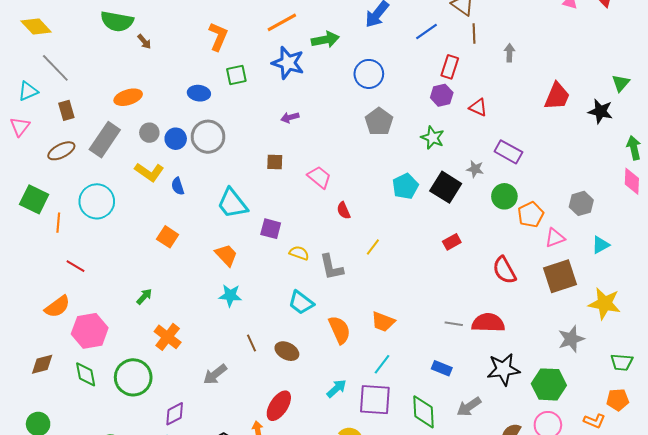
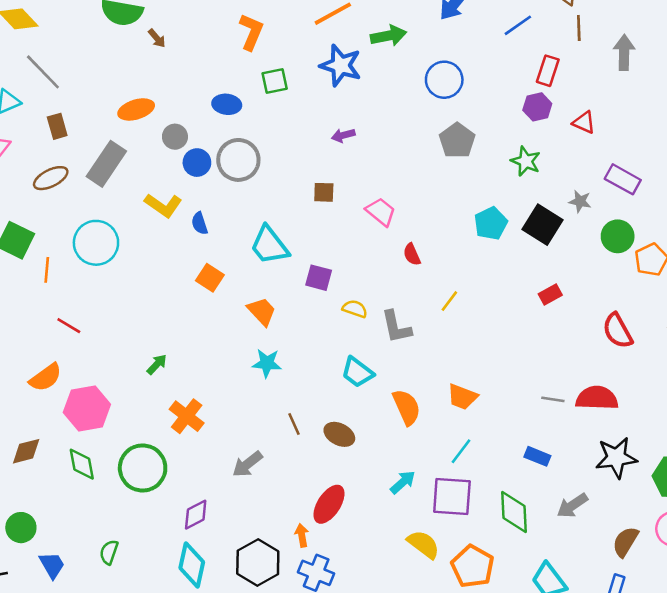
gray arrow: (509, 53) -> (624, 53), size x1.5
gray circle: (149, 133) -> (175, 137), moved
orange square: (168, 237) -> (210, 278), moved

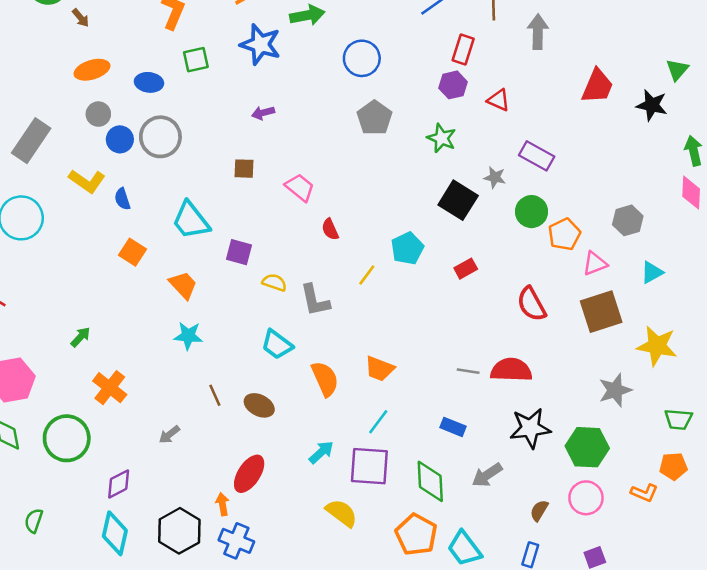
orange ellipse: (136, 109) -> (92, 70), moved
cyan pentagon: (491, 223) -> (407, 248), moved
gray arrow: (247, 464) -> (169, 435), size x0.7
brown semicircle: (625, 542) -> (539, 511), size x0.7
orange pentagon: (473, 566) -> (416, 535), moved

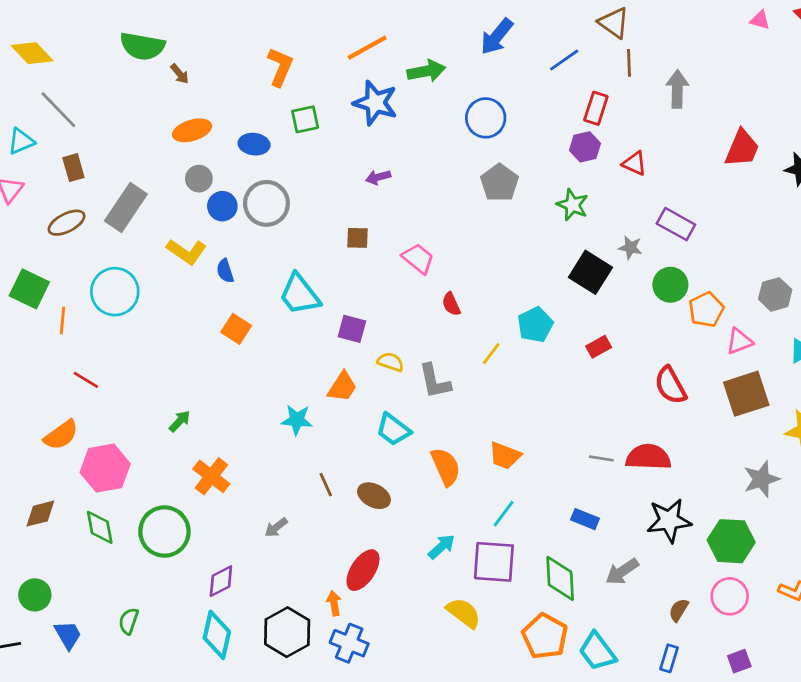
orange trapezoid: (183, 285) -> (342, 387), moved, turned 76

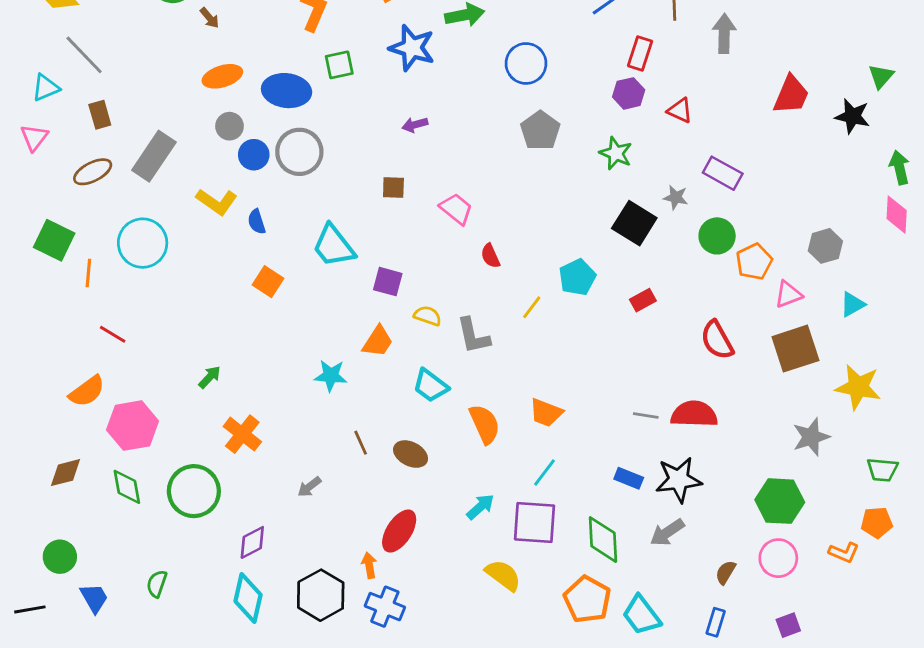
blue ellipse: (254, 144) -> (287, 91), size x1.5
black star: (669, 520) -> (679, 480), moved

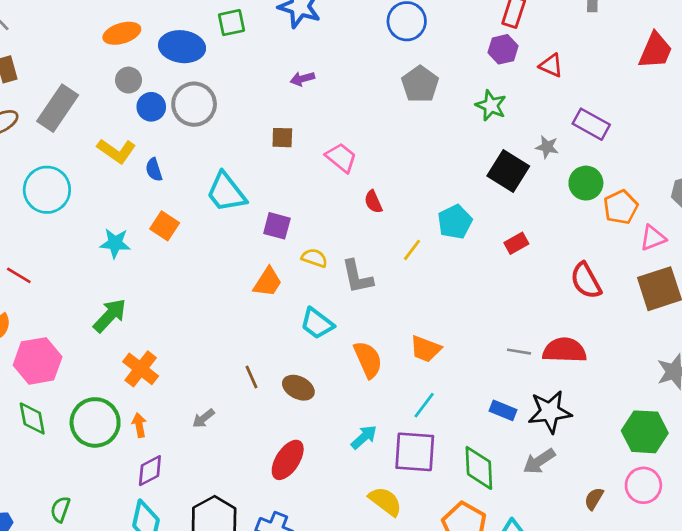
cyan star: (331, 376) -> (115, 243), moved
green arrow: (210, 377) -> (110, 315), size x1.6
orange arrow: (369, 565) -> (139, 425), moved

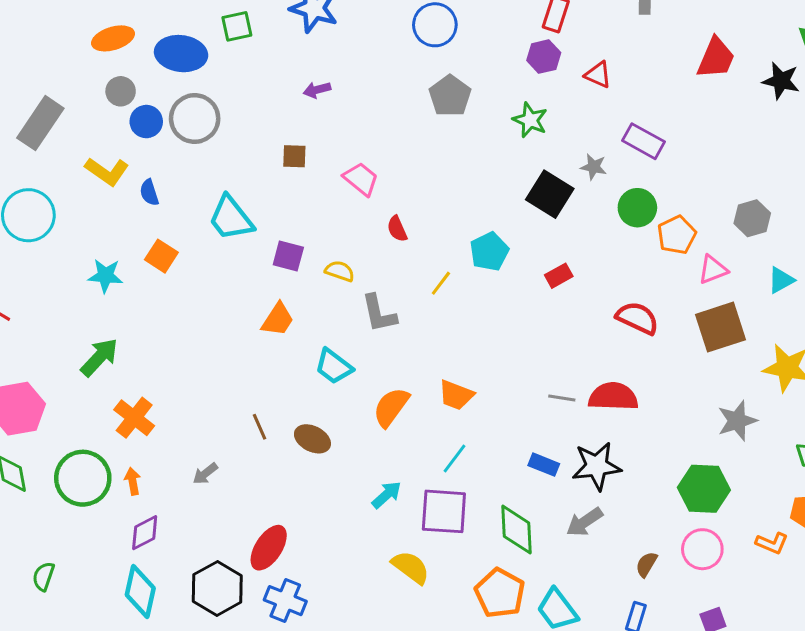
yellow semicircle: (314, 258) -> (340, 271), moved
red semicircle: (586, 281) -> (637, 318), turned 144
orange semicircle: (368, 360) -> (391, 407), turned -120
red ellipse: (288, 460) -> (269, 548), moved

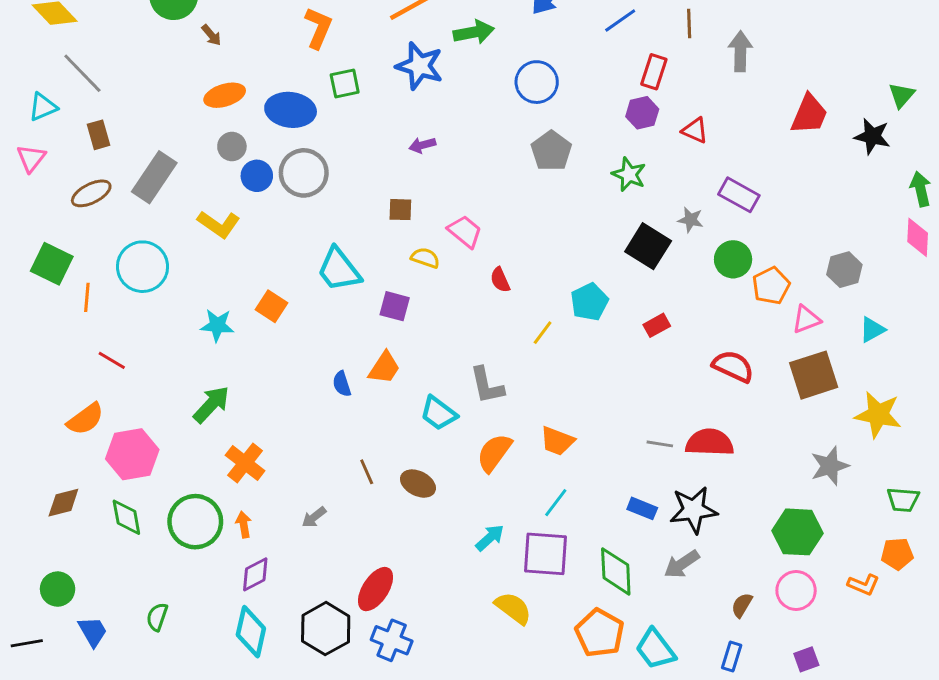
blue semicircle: (149, 193) -> (342, 384), moved
yellow semicircle: (340, 271) -> (425, 258), moved
gray L-shape: (379, 313) -> (487, 385), moved

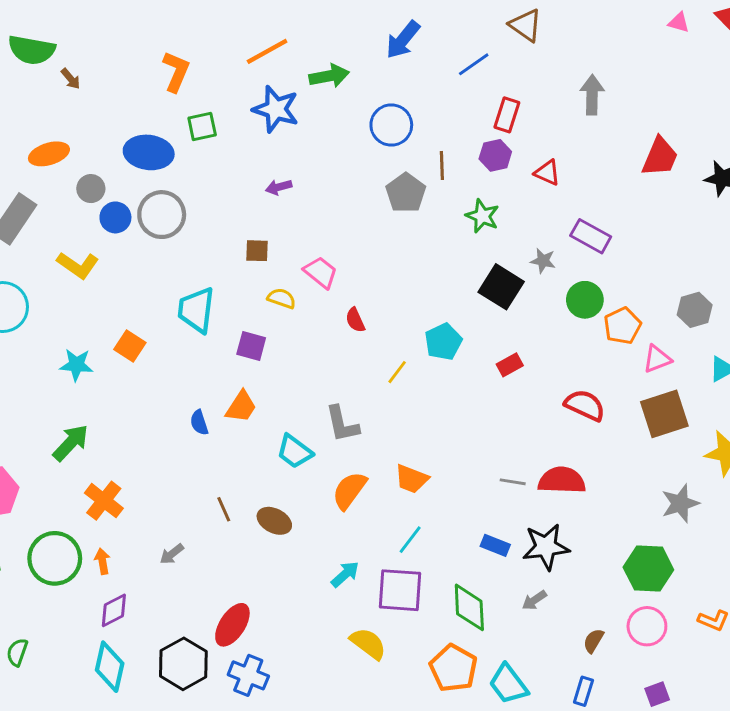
brown line: (689, 23) -> (442, 165), moved
orange ellipse: (225, 95) -> (49, 154), moved
cyan trapezoid: (339, 270) -> (196, 310), turned 45
gray arrow: (682, 564) -> (534, 600), size x0.7

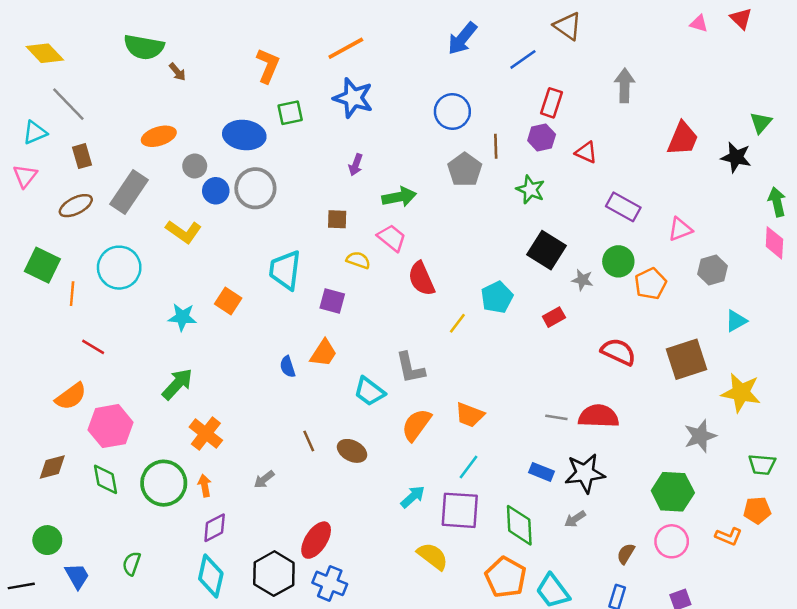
green arrow: (329, 76) -> (399, 197), moved
purple arrow: (279, 187) -> (356, 165), turned -55
gray star: (543, 261) -> (582, 280), moved
red semicircle: (355, 320) -> (421, 279), size x1.6
pink triangle: (657, 359) -> (680, 229), moved

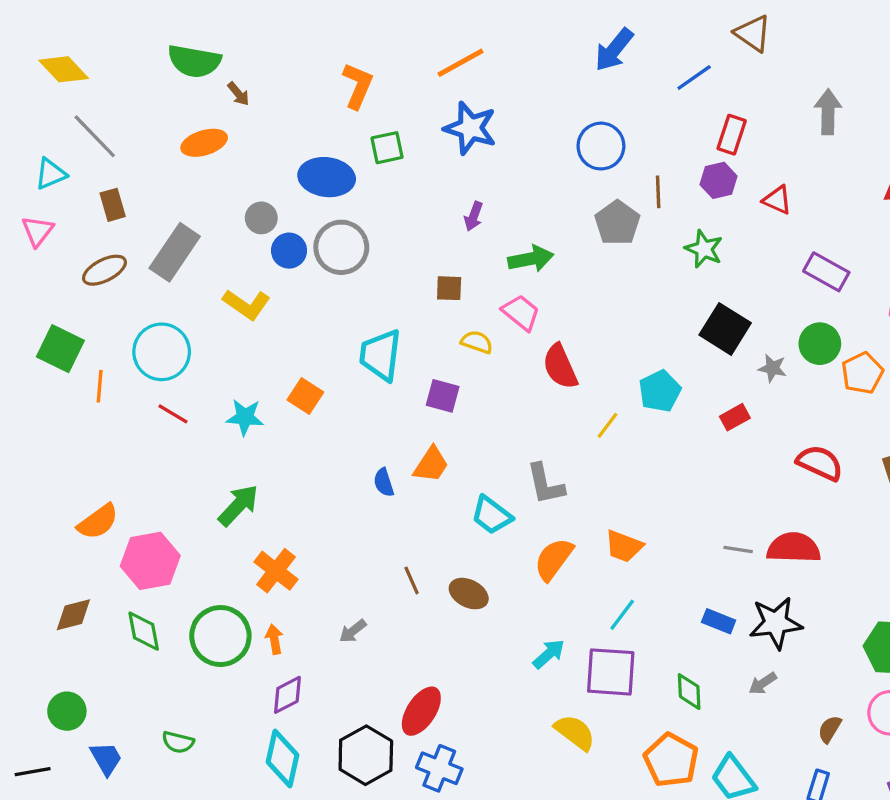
orange ellipse: (159, 136) -> (204, 143), moved
red line: (93, 347) -> (173, 414), moved
green diamond: (519, 525) -> (689, 692), size x0.7
green semicircle: (132, 564) -> (178, 742), turned -95

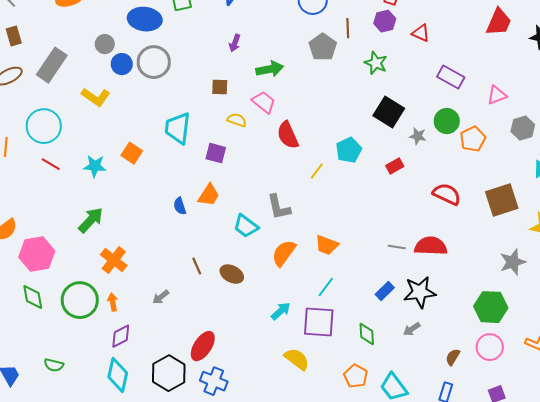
blue rectangle: (719, 621) -> (385, 291), turned -66
orange pentagon: (671, 760) -> (356, 376), size x0.7

